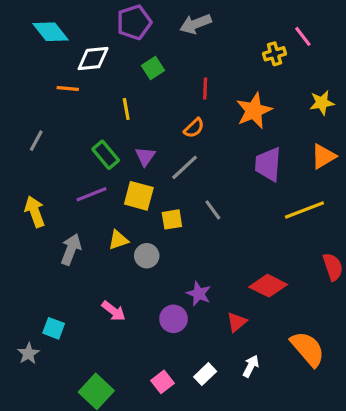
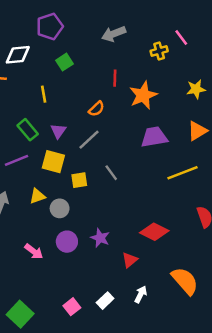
gray arrow: (196, 24) -> (114, 34), moved
red line: (205, 89) -> (115, 78), moved
purple trapezoid: (268, 164) -> (154, 137), turned 76
purple circle: (174, 319) -> (67, 242), moved

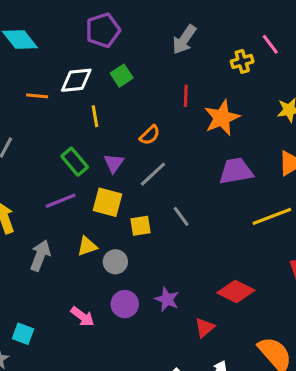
gray arrow: (114, 34) -> (184, 40), turned -35
white diamond: (18, 55) -> (76, 80), moved
orange semicircle: (96, 109) -> (150, 135), moved

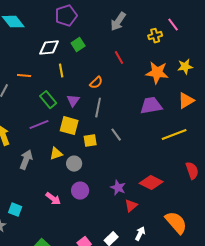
orange line: (37, 96) -> (24, 76), moved
red line: (186, 96) -> (119, 58), turned -32
orange star: (222, 118) -> (157, 73), moved, turned 30
gray line: (153, 174) -> (98, 108), turned -36
purple star: (167, 299) -> (118, 188), moved

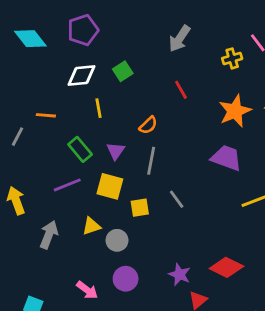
purple pentagon: (66, 16) -> (83, 30), moved
orange star: (157, 73) -> (235, 111), turned -30
purple trapezoid: (151, 106) -> (226, 158), turned 30

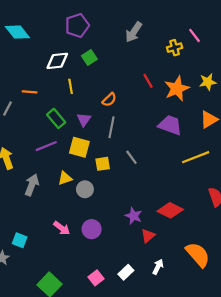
purple pentagon: (83, 30) -> (77, 25), moved
red line: (181, 90) -> (148, 81), moved
purple circle: (126, 279) -> (92, 229), moved

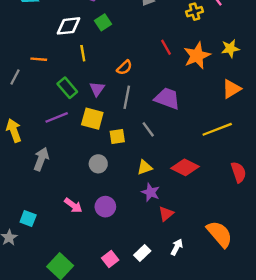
purple trapezoid: (170, 125) -> (167, 98), moved
yellow triangle: (65, 178) -> (145, 167), moved
red diamond: (170, 210) -> (185, 167), moved

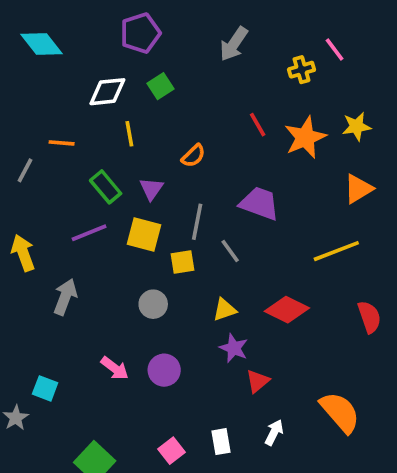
gray line: (127, 97) -> (197, 222), moved
white rectangle: (142, 253) -> (221, 442), turned -56

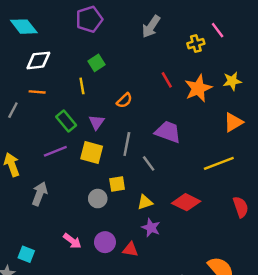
green square: (160, 86) -> (96, 63), moved
white diamond: (107, 92) -> (38, 60), moved
yellow square: (182, 262) -> (117, 184), moved
red triangle: (258, 381) -> (130, 249), moved, turned 49

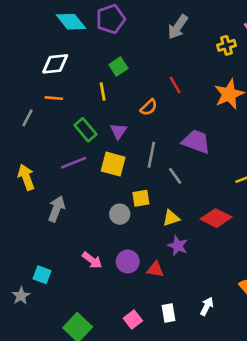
cyan diamond: (24, 27) -> (71, 22), moved
red line: (167, 80) -> (175, 85), moved

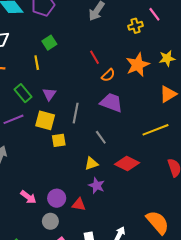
orange semicircle: (149, 107) -> (108, 75), moved
gray line: (175, 176) -> (101, 137), moved
yellow square: (141, 198) -> (59, 140), moved
gray circle: (120, 214) -> (50, 221), moved

